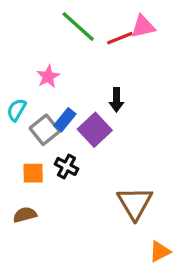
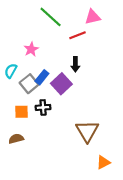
red line: (120, 38) -> (78, 35), moved
black cross: (66, 166) -> (43, 107), turned -32

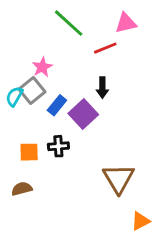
gray square: (29, 84) -> (32, 91), moved

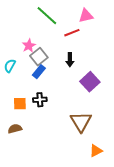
gray square: (32, 91) -> (39, 57), moved
purple square: (83, 114) -> (90, 82), moved

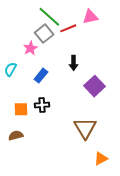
red line: (72, 33) -> (68, 28), moved
gray square: (39, 57) -> (44, 34), moved

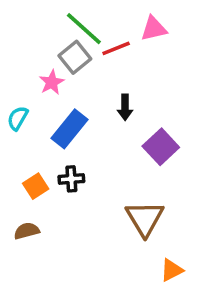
blue rectangle: (41, 76) -> (70, 129), size x1.5
orange square: (21, 109) -> (36, 186), turned -32

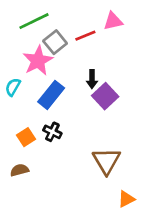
green line: (84, 29) -> (34, 21), moved, turned -68
pink star: (52, 82) -> (38, 61), size x1.6
purple square: (161, 147) -> (105, 96), moved
black cross: (71, 179) -> (52, 132), turned 30

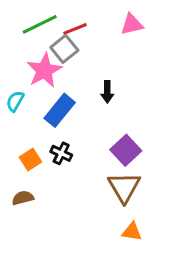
red line: (85, 36) -> (75, 29), moved
purple square: (105, 96) -> (126, 150), moved
orange triangle: (126, 199) -> (132, 232), moved, turned 36

